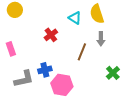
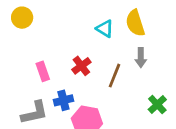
red cross: (51, 35) -> (81, 66), moved
pink rectangle: (11, 49) -> (43, 71), moved

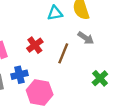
cyan triangle: (105, 29) -> (55, 13), turned -42
gray arrow: (141, 58) -> (86, 38), turned -56

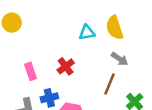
brown line: (63, 53) -> (110, 84), moved

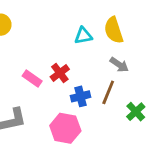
pink rectangle: (31, 71) -> (32, 78), moved, turned -36
blue cross: (49, 98) -> (81, 96), moved

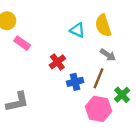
cyan triangle: (83, 36) -> (77, 30), turned 35
pink rectangle: (32, 78) -> (22, 43), moved
pink hexagon: (65, 128) -> (99, 109), moved

